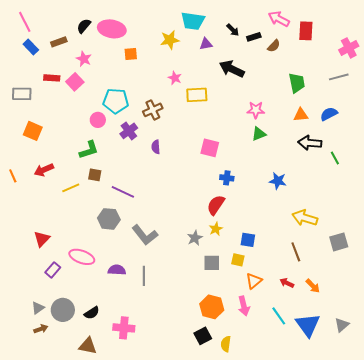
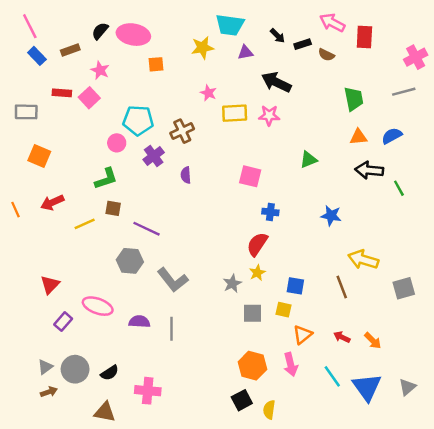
brown semicircle: (274, 46) -> (326, 55), turned 72
pink star: (256, 110) -> (269, 116), moved
brown line: (296, 252) -> (342, 287), moved

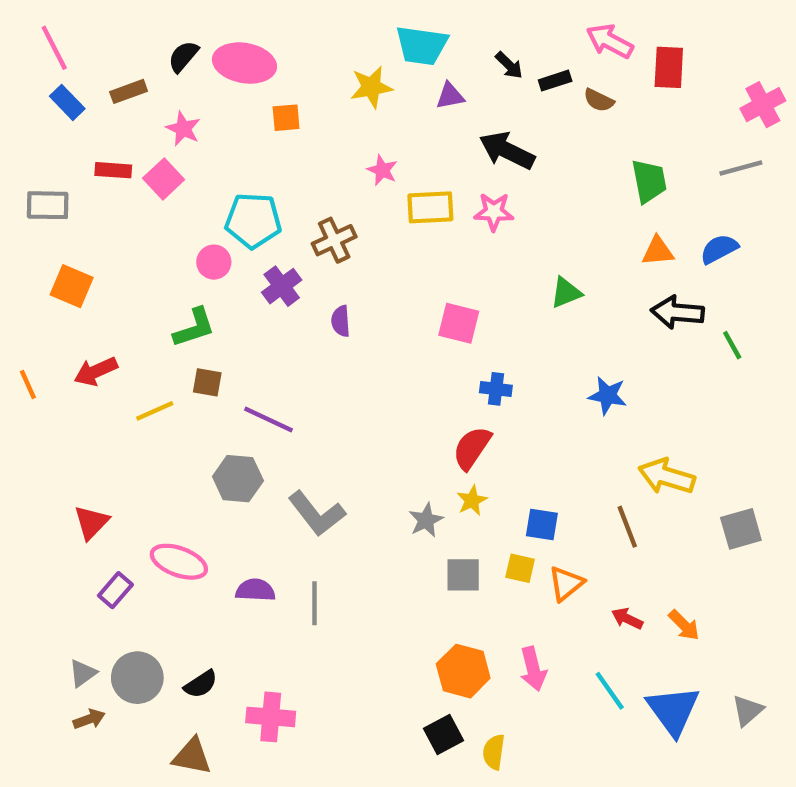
orange triangle: (303, 335) -> (566, 584), moved

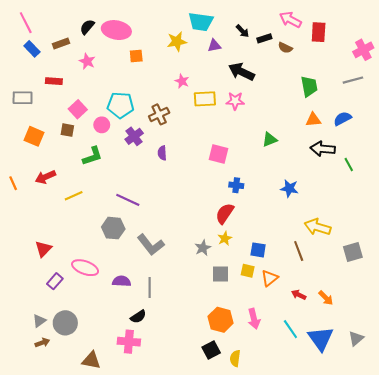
pink square: (164, 179) -> (78, 109), moved
brown square: (207, 382) -> (67, 130), moved
black semicircle: (201, 684) -> (138, 317), moved

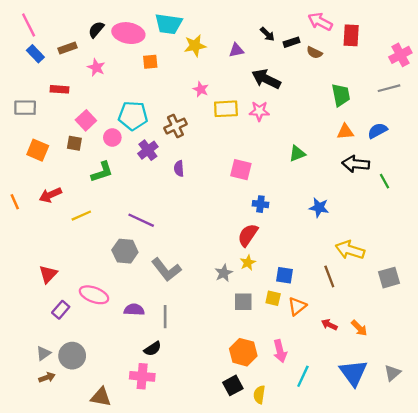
cyan trapezoid: (201, 22) -> (169, 24), moved
cyan line: (290, 329) -> (303, 376), moved, turned 60

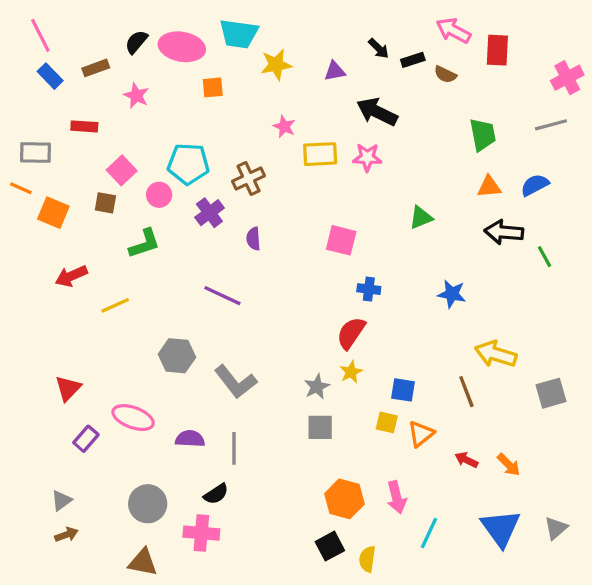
orange line: (15, 202) -> (21, 188), moved, turned -42
purple line: (141, 220) -> (222, 296), moved
gray square: (243, 302) -> (320, 427), moved
gray circle: (72, 356) -> (148, 504), moved

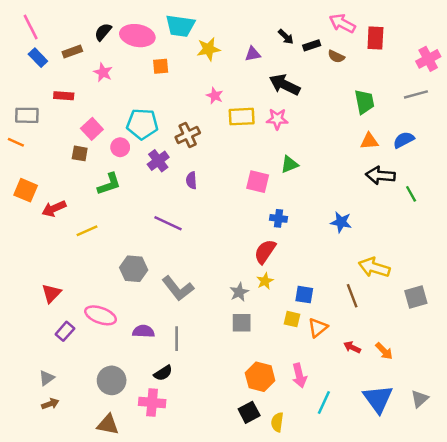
orange square: (53, 213) -> (26, 190), moved
green triangle: (421, 218) -> (290, 164), moved

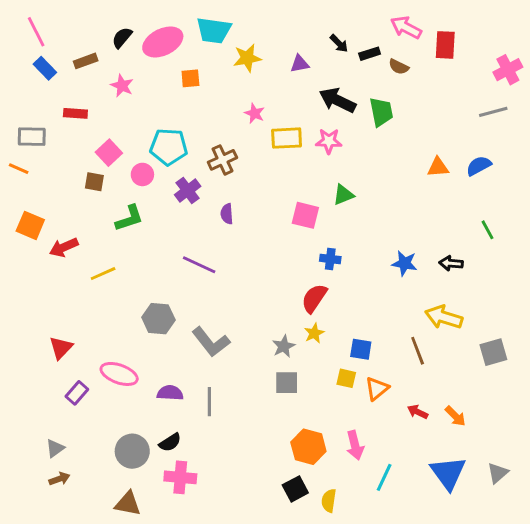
pink ellipse: (137, 36) -> (163, 42), turned -36
green trapezoid: (364, 102) -> (381, 112), moved
black arrow: (380, 175) -> (451, 263), moved, size x0.7
black semicircle: (163, 373) -> (170, 442), moved

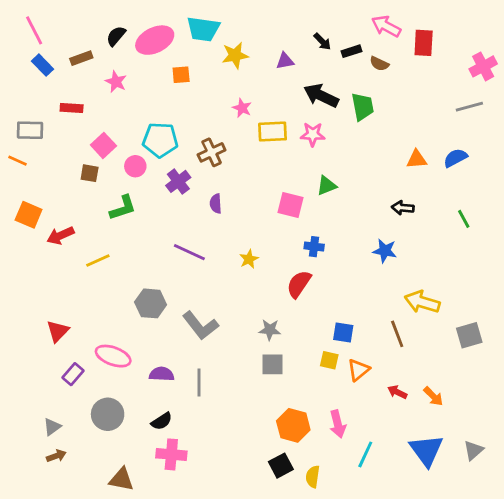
black arrow: (451, 263) -> (403, 208), moved
yellow star: (314, 333) -> (249, 259), moved
gray star: (284, 346) -> (270, 330), turned 30
gray circle: (132, 451) -> (108, 414), moved

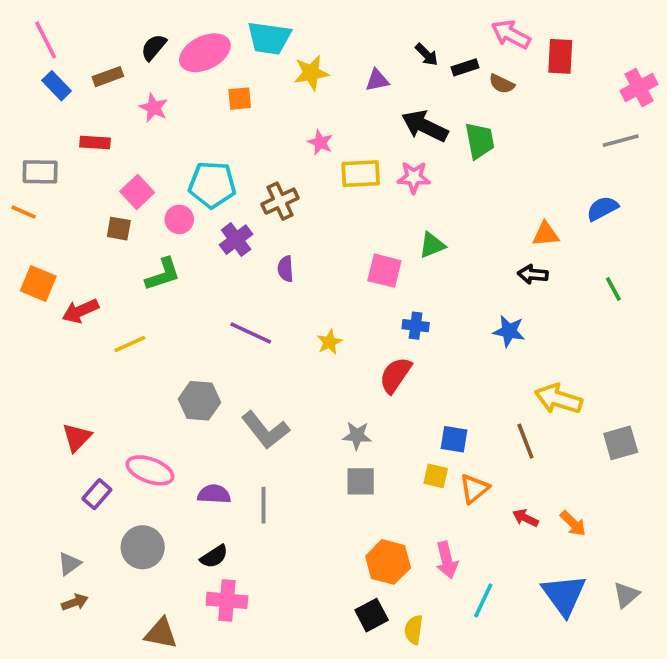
orange triangle: (417, 159) -> (546, 234), moved

